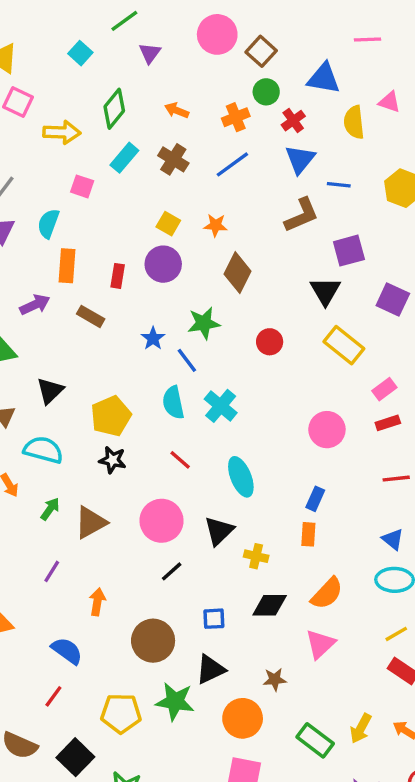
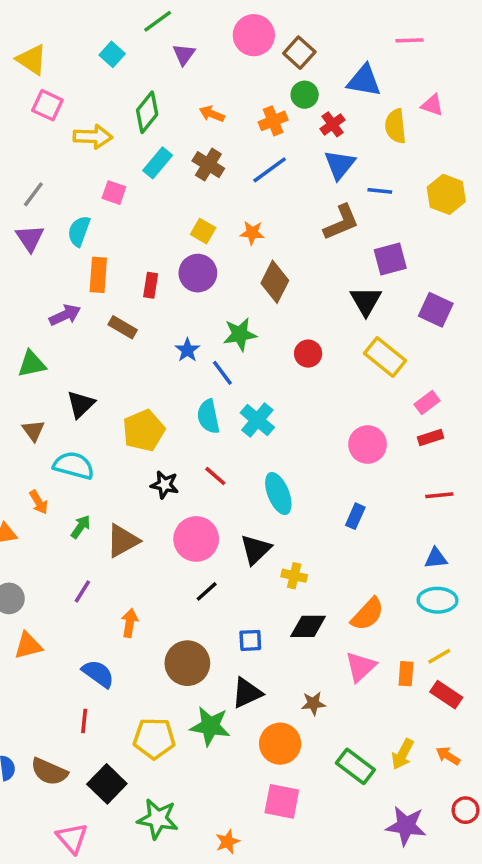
black star: (113, 460) -> (165, 485), moved
orange rectangle: (308, 534) -> (406, 674), moved
blue triangle: (393, 539) -> (436, 558), turned -45
red line: (53, 696) -> (84, 721), turned -30

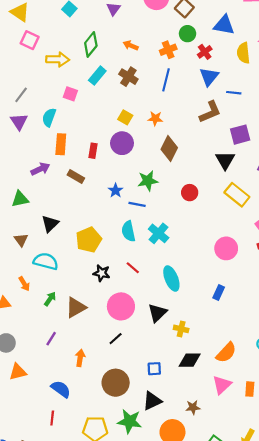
blue line: (270, 170) -> (166, 80), turned -40
blue line: (222, 373) -> (137, 204), turned -42
black line: (207, 591) -> (116, 339), moved

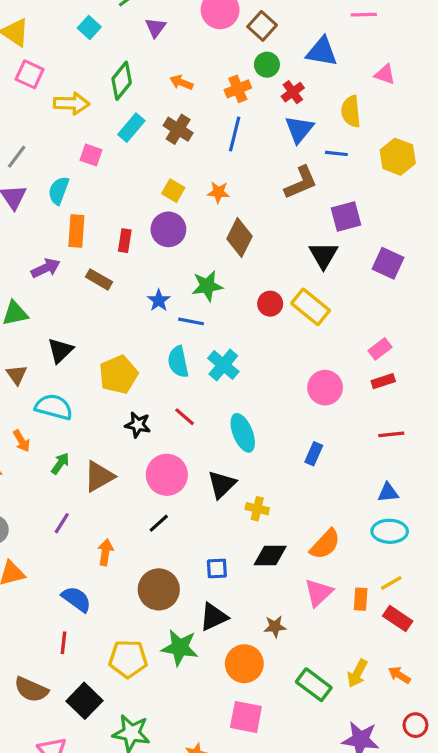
yellow semicircle: (243, 53) -> (351, 111), moved
yellow rectangle: (237, 195) -> (311, 307), moved

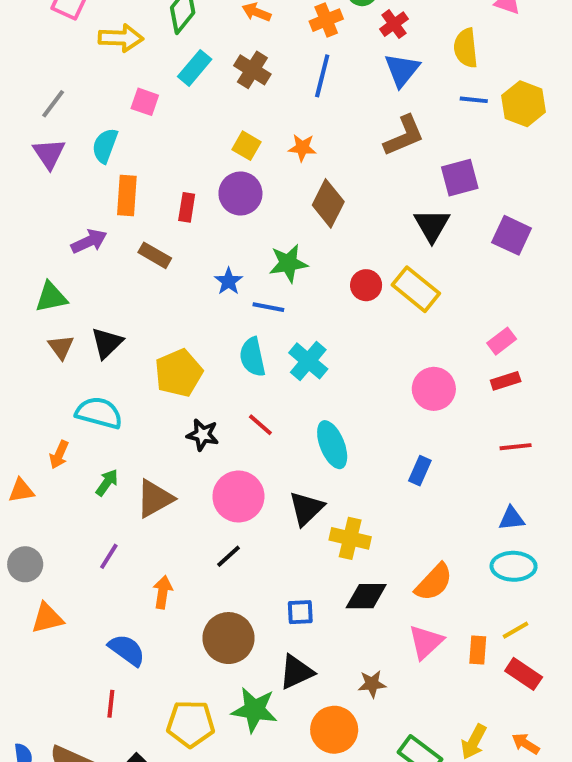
blue line: (336, 153) -> (474, 100), moved
brown triangle: (17, 375) -> (61, 347), moved
orange arrow: (21, 441) -> (59, 455), turned 55
yellow cross: (257, 509) -> (350, 538), size x1.4

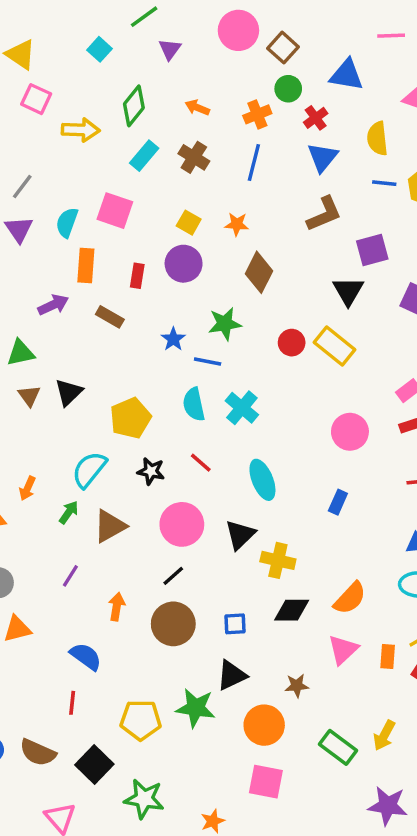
pink square: (145, 102) -> (115, 211), moved, size x1.5
cyan semicircle: (99, 413) -> (89, 470), moved, turned -66
brown circle: (229, 638) -> (173, 624), moved

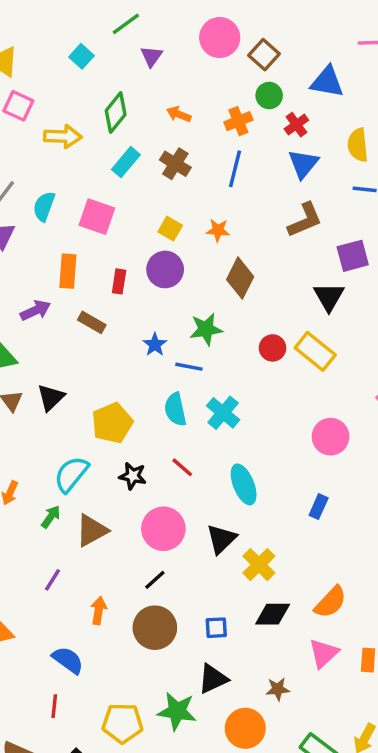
cyan semicircle: (67, 223) -> (44, 206), moved
yellow cross: (278, 560) -> (259, 565), turned 32

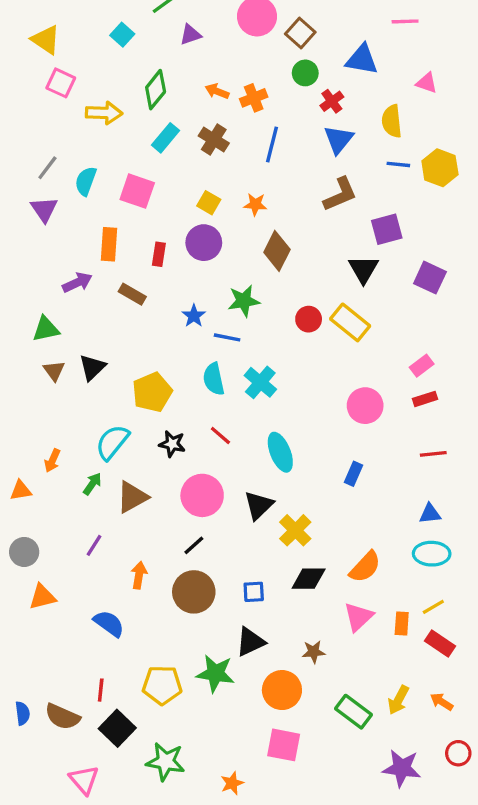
purple triangle: (151, 56) -> (190, 35), turned 35
orange cross: (238, 121) -> (254, 98), moved
red line: (54, 706) -> (101, 690), moved

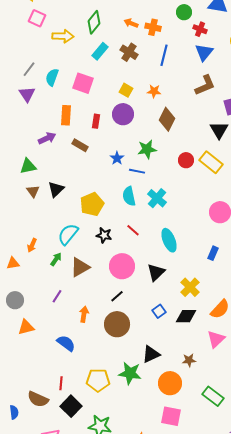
orange cross: (254, 98) -> (153, 27), turned 35
red cross: (332, 101) -> (200, 29), turned -32
yellow cross: (295, 530) -> (190, 287), moved
blue square: (254, 592) -> (159, 311), moved, turned -32
blue semicircle: (22, 713) -> (14, 412), moved

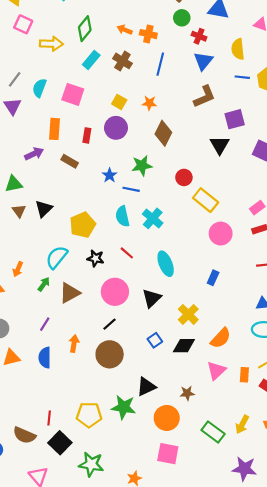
yellow rectangle: (211, 162) -> (206, 200), moved
blue semicircle: (66, 343) -> (45, 358), moved, turned -126

